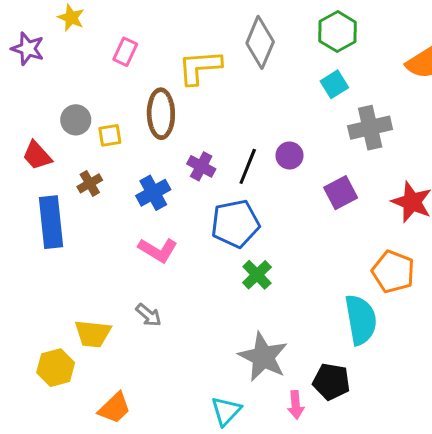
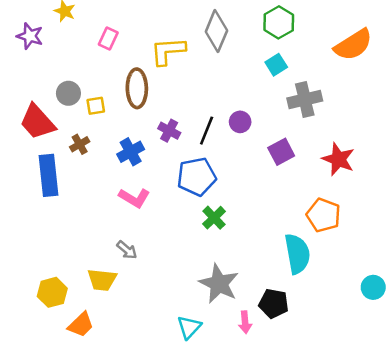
red trapezoid: (37, 156) -> (37, 122), size x1.5
yellow trapezoid: (93, 334) -> (102, 280), moved
orange trapezoid: (114, 408) -> (81, 325), moved

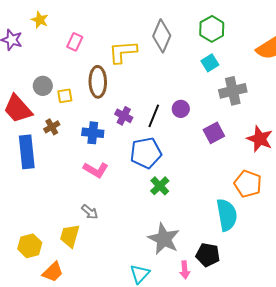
blue cross: (131, 152) -> (93, 133), turned 35
yellow trapezoid: (102, 280) -> (70, 236), turned 100

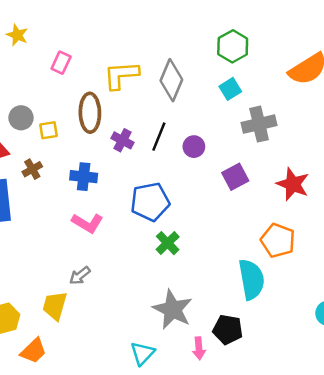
gray diamond: (162, 36) -> (171, 80), moved
purple cross: (124, 116) -> (122, 140), moved
black line: (154, 116) -> (159, 137), moved
gray arrow: (90, 212) -> (80, 276), turned 102

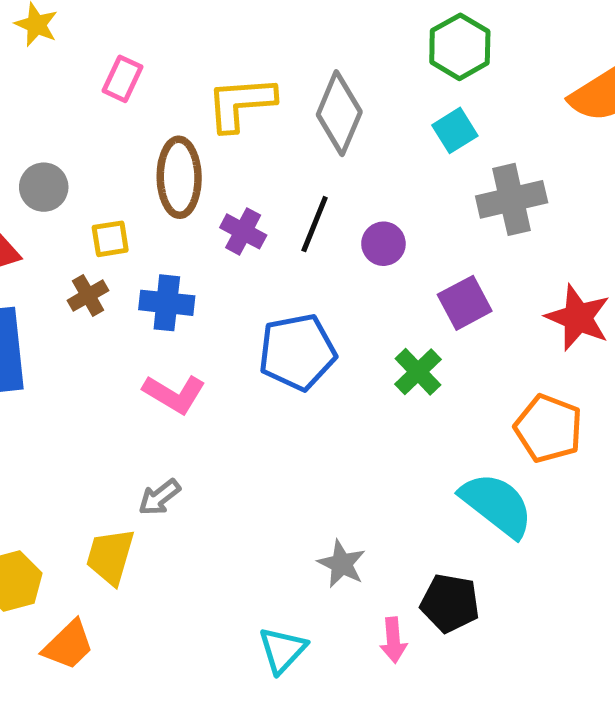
yellow square: (49, 130) -> (110, 239), moved
brown cross: (32, 169) -> (88, 295), moved
green cross: (168, 243) -> (418, 372), moved
cyan semicircle: (252, 279) -> (497, 505), turned -42
gray star: (173, 309) -> (342, 564), size x0.6

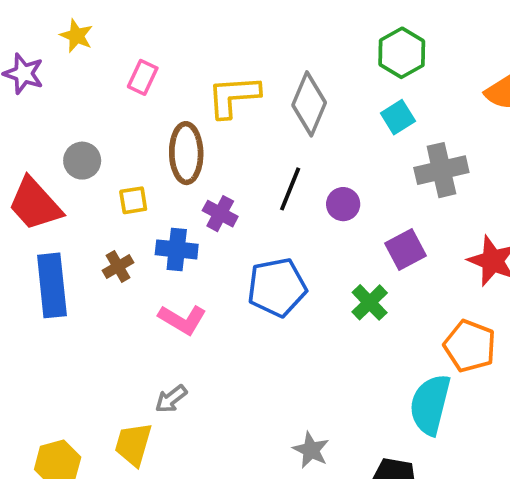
purple cross: (243, 231) -> (220, 214), moved
brown cross: (88, 295) -> (118, 267), moved
cyan semicircle: (497, 505) -> (430, 405), turned -114

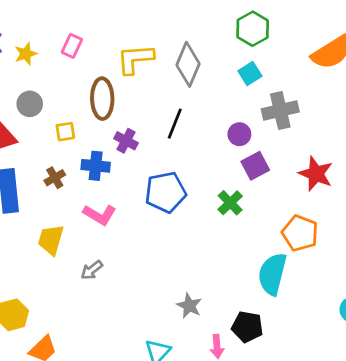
yellow star: (76, 36) -> (26, 54), moved, turned 30
purple circle: (343, 204) -> (239, 134), moved
yellow trapezoid: (133, 444) -> (51, 240), moved

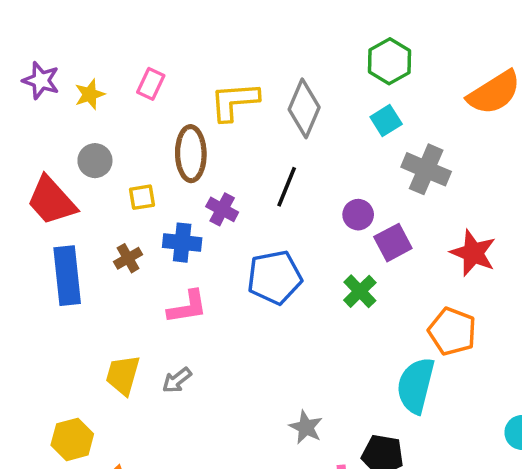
gray cross: (280, 110) -> (426, 169), turned 36
purple circle: (239, 134) -> (358, 215), moved
pink L-shape: (100, 215) -> (187, 307), turned -40
yellow trapezoid: (51, 240) -> (123, 375), moved

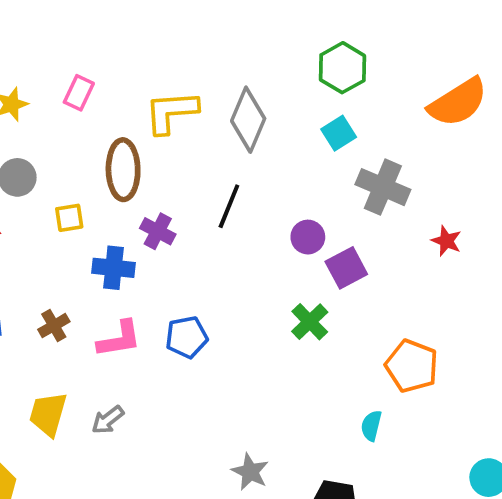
red star: (473, 253) -> (446, 241), moved, size x0.6
brown cross: (128, 258) -> (54, 326), moved
blue pentagon: (274, 277) -> (187, 337), moved, size x0.7
cyan semicircle: (416, 385) -> (371, 426), size x0.5

